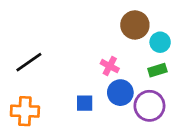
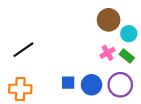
pink cross: (110, 66) -> (108, 53), moved, turned 32
green rectangle: (157, 70) -> (127, 56), turned 56
blue circle: (120, 93) -> (92, 85), moved

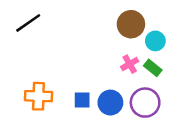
black line: (23, 50) -> (28, 23), moved
orange cross: (20, 89) -> (38, 96), moved

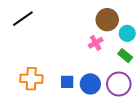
pink cross: (130, 64) -> (96, 43), moved

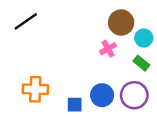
blue square: (67, 82) -> (75, 105), moved

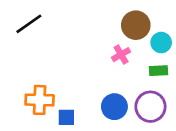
green rectangle: (141, 63) -> (158, 71), turned -42
blue square: (75, 105) -> (66, 117), moved

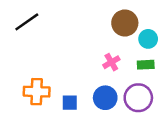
pink cross: (121, 55) -> (111, 62), moved
blue square: (66, 117) -> (70, 103), moved

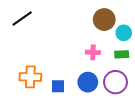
pink cross: (111, 62) -> (93, 52), turned 32

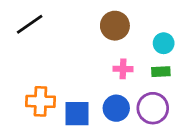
brown circle: (104, 20) -> (115, 26), moved
blue square: (58, 86) -> (77, 114), size x1.5

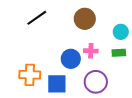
black line: (30, 24) -> (37, 18), moved
blue circle: (116, 108) -> (71, 59), moved
purple circle: (153, 108) -> (96, 82), moved

